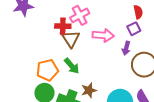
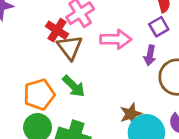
red cross: (63, 26) -> (57, 30), turned 35
brown star: (89, 90) -> (131, 114), moved

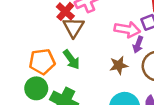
pink arrow: (116, 39) -> (127, 29), moved
brown star: (131, 114) -> (119, 65), moved

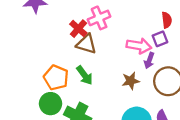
brown triangle: (73, 27) -> (86, 44), turned -45
orange pentagon: (42, 62) -> (56, 78), turned 30

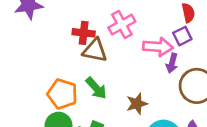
pink cross: (99, 18) -> (122, 25), moved
red cross: (78, 29) -> (84, 33), turned -30
brown star: (131, 81) -> (137, 104), moved

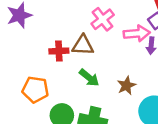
red cross: (84, 33) -> (59, 51), moved
orange pentagon: (62, 94) -> (35, 90), moved

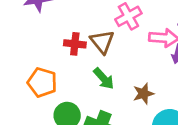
brown triangle: (83, 45) -> (102, 42), turned 40

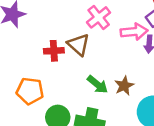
green arrow: (104, 79) -> (97, 84), moved

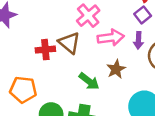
pink arrow: (134, 32) -> (111, 38), moved
brown star: (124, 86) -> (116, 69), moved

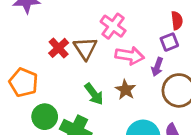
pink cross: (88, 16) -> (113, 26), turned -30
red cross: (45, 50) -> (59, 48), turned 36
brown star: (116, 69) -> (125, 90), turned -30

